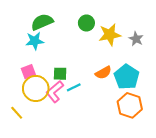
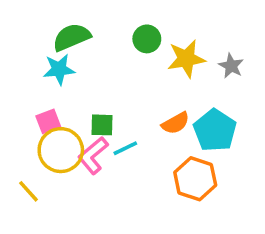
orange hexagon: (130, 105) -> (195, 179), moved

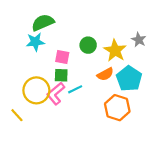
green circle: (147, 39) -> (88, 45), moved
yellow star: (186, 59) -> (115, 51), moved, turned -30
pink square: (48, 121) -> (62, 57), moved, turned 32

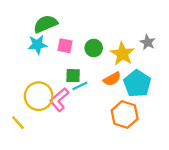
pink square: (62, 57) -> (65, 46), moved
green square: (61, 75) -> (73, 76), moved
cyan line: (75, 89) -> (80, 86), moved

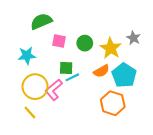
cyan star: (37, 45) -> (27, 56), moved
yellow line: (18, 123) -> (30, 112), moved

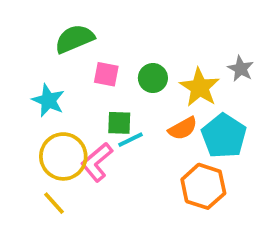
cyan star: (27, 56) -> (48, 100), turned 30

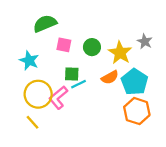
orange hexagon: (203, 186) -> (137, 111), moved

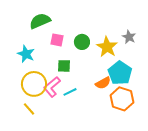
orange semicircle: (110, 77) -> (103, 83), moved
cyan line: (79, 84) -> (70, 92), moved

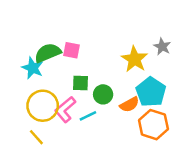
green semicircle: (40, 21) -> (48, 53), moved
green circle: (82, 42) -> (103, 94), moved

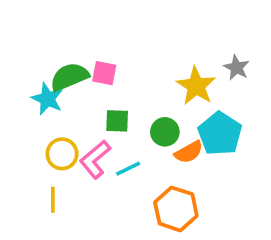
green circle: (103, 94) -> (165, 132), moved
yellow circle: (43, 106) -> (62, 154), size x0.7
orange hexagon: (153, 125) -> (176, 209), moved
yellow line: (36, 137) -> (53, 200), turned 42

